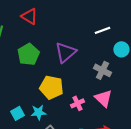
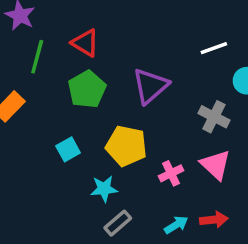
red triangle: (29, 16) -> (85, 43), moved
cyan square: (17, 113) -> (68, 149), moved

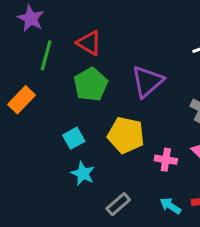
pink cross: (171, 173) -> (166, 160), turned 35
cyan star: (104, 189) -> (83, 174), moved, turned 30
cyan arrow: (176, 225) -> (170, 206), turned -115

